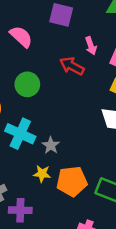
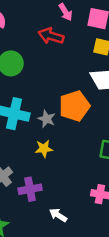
orange pentagon: (72, 181) -> (74, 106), moved

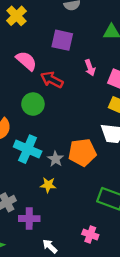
red arrow: (51, 36) -> (52, 80), moved

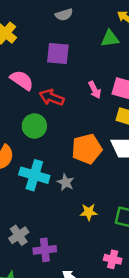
pink arrow: (90, 68) -> (95, 90), moved
orange pentagon: (82, 152) -> (87, 149), moved
yellow star: (48, 185) -> (89, 212), moved

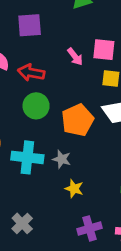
green circle: (34, 126) -> (36, 106), moved
yellow star: (89, 212) -> (74, 189), moved, turned 30
purple cross: (45, 250) -> (90, 228), moved

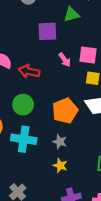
purple square: (30, 25) -> (47, 31), moved
green circle: (36, 106) -> (23, 105), moved
gray star: (62, 159) -> (60, 142), moved

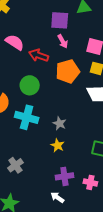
pink arrow: (65, 60) -> (63, 41), moved
orange pentagon: (65, 111) -> (68, 71), moved

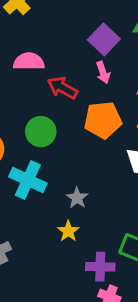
purple square: (60, 20) -> (104, 39), turned 30
pink semicircle: (15, 42) -> (29, 61), turned -42
purple cross: (64, 176) -> (100, 267), moved

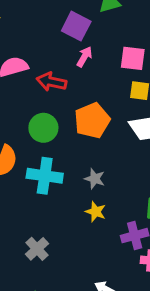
pink arrow: (103, 72) -> (84, 57), turned -114
orange pentagon: (103, 120) -> (92, 120), moved

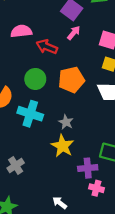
yellow star: (96, 212) -> (63, 146), size x1.5

